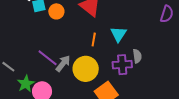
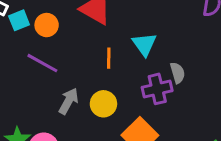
purple line: (48, 58) -> (42, 63), moved
yellow circle: (86, 69) -> (103, 104), size x0.7

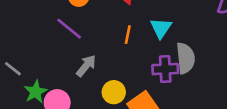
gray semicircle: (178, 73) -> (185, 58), size x1.6
yellow circle: (103, 104) -> (114, 92), moved

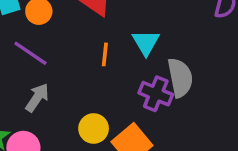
gray arrow: (86, 66) -> (37, 98), moved
purple cross: (165, 69) -> (156, 94), turned 30

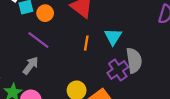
purple cross: (156, 94) -> (118, 70), turned 30
gray arrow: (37, 98) -> (31, 65), moved

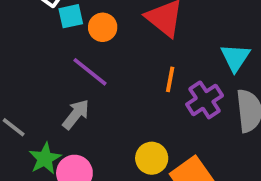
cyan triangle: (113, 37) -> (235, 58), moved
purple cross: (118, 70) -> (205, 100), moved

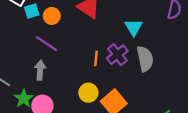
orange line: (170, 79) -> (96, 58), moved
gray arrow: (76, 114) -> (40, 70), turned -30

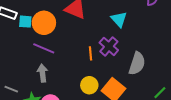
cyan square: (32, 11) -> (25, 22), turned 32
orange circle: (52, 16) -> (44, 23), size x1.5
gray semicircle: (145, 59) -> (137, 64), moved, turned 40

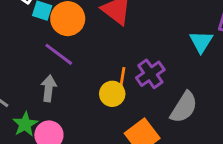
cyan triangle: (119, 19) -> (201, 42), moved
yellow circle: (89, 85) -> (112, 94), moved

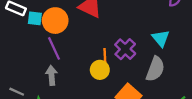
cyan triangle: (201, 42) -> (161, 38), moved
purple line: (59, 54) -> (54, 48), turned 40

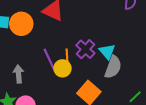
cyan triangle: (161, 38) -> (107, 52), moved
purple line: (54, 48) -> (49, 59), moved

